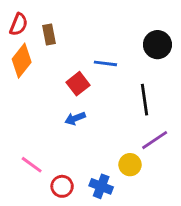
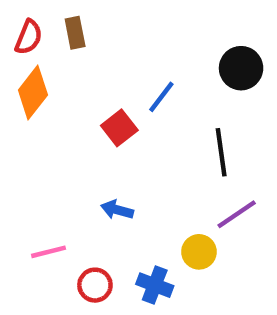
brown rectangle: (49, 35) -> (75, 33), moved
blue line: (105, 63) -> (161, 97), turned -60
blue arrow: (75, 118) -> (117, 210), moved, turned 36
pink line: (32, 165) -> (48, 252), turned -50

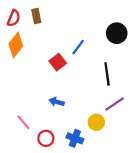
pink line: (48, 252) -> (23, 122), turned 63

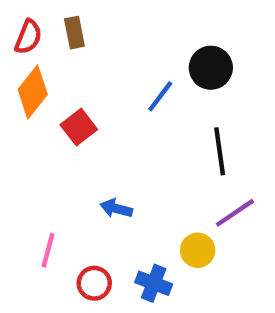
black circle: (117, 33) -> (211, 68), moved
red square: (58, 62) -> (79, 127), moved
pink line: (23, 122) -> (48, 250), turned 56

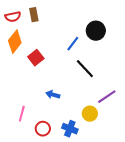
red semicircle: (28, 37) -> (13, 17), turned 56
black line: (220, 151) -> (85, 69), moved, turned -35

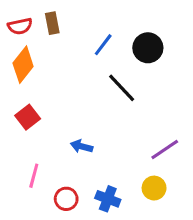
blue line: (73, 44) -> (103, 45), moved
red square: (36, 58) -> (28, 117), moved
black line: (85, 69) -> (122, 88), moved
yellow circle: (90, 114) -> (154, 188), moved

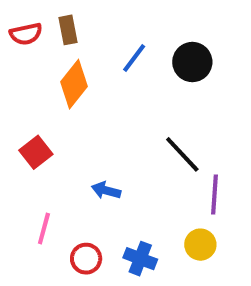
orange diamond: (23, 65) -> (74, 84), moved
black line: (122, 88) -> (182, 154), moved
purple line: (165, 150) -> (214, 194), turned -52

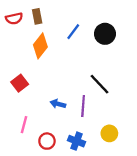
purple line: (214, 194) -> (83, 106), moved

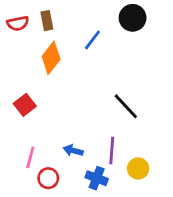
black circle: (105, 34) -> (133, 18), moved
blue arrow: (58, 104) -> (73, 151), moved
purple line: (83, 106) -> (112, 151), moved
red circle: (47, 141) -> (48, 178), moved

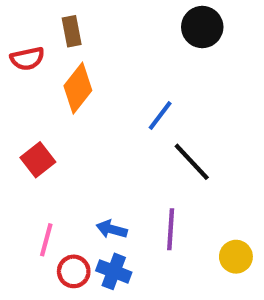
red semicircle: (18, 23) -> (27, 59), moved
blue line: (92, 40) -> (160, 116), moved
yellow circle: (138, 168) -> (236, 257), moved
blue cross: (97, 178) -> (114, 271), moved

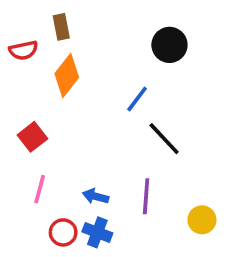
black circle: (202, 27) -> (169, 45), moved
pink line: (46, 240) -> (40, 189), moved

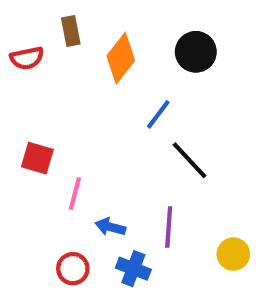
orange diamond: (67, 76) -> (121, 58), moved
red square: (32, 137) -> (37, 158), turned -36
pink line: (40, 189) -> (75, 194), moved
blue cross: (97, 232) -> (133, 269), moved

